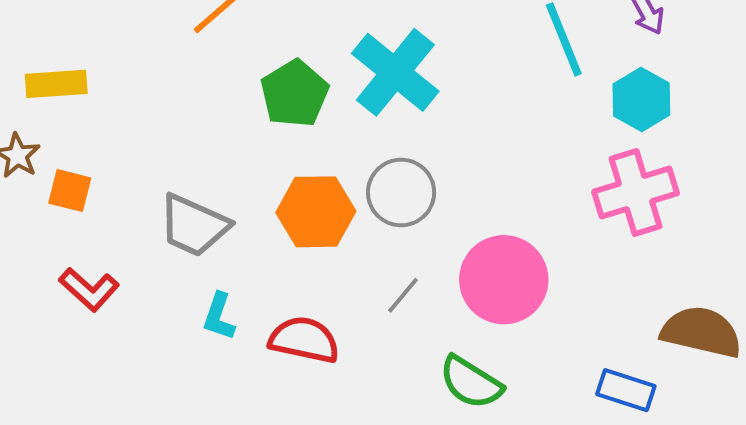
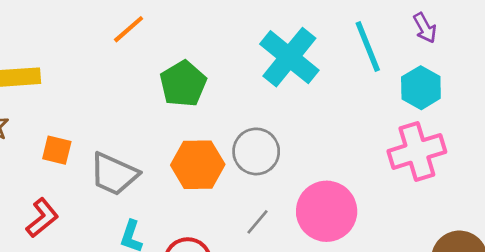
cyan cross: (395, 72) -> (289, 57), moved
orange square: (70, 191) -> (57, 150), moved
red L-shape: (89, 289) -> (42, 218), turned -81

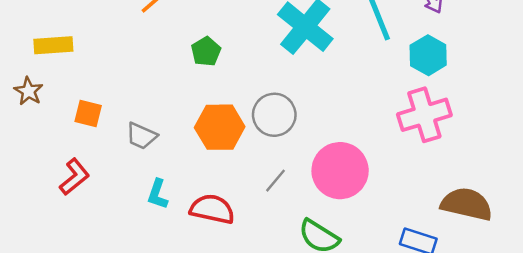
green pentagon: (183, 84) -> (206, 51), size x0.7
gray trapezoid: (114, 174) -> (141, 136), size x0.7

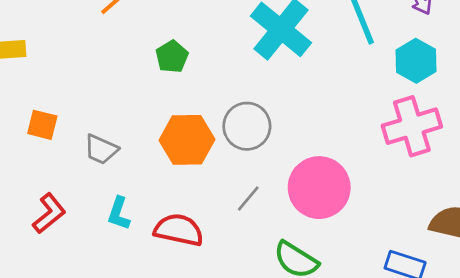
red L-shape: (74, 177) -> (49, 213), moved

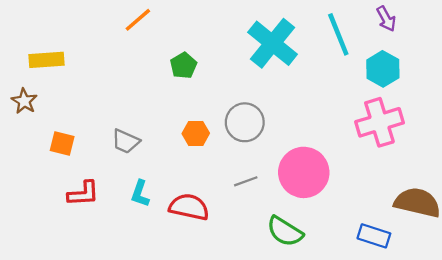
orange square: (42, 125) -> (62, 143), moved
orange hexagon: (187, 140) -> (196, 133), size x0.6
gray line: (248, 198) -> (246, 181), turned 30
red L-shape: (49, 213) -> (83, 194), turned 36

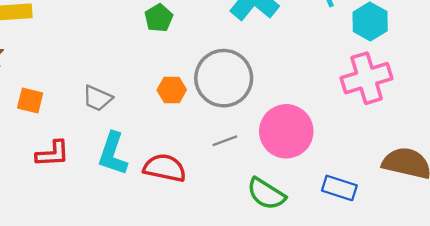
gray circle: (245, 122) -> (224, 78), size x1.4
cyan L-shape: (140, 194) -> (113, 154), size x1.5
blue rectangle: (374, 236) -> (339, 188), moved

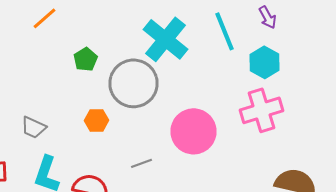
gray circle: (224, 78) -> (134, 83), moved
pink circle: (286, 131) -> (194, 131), moved

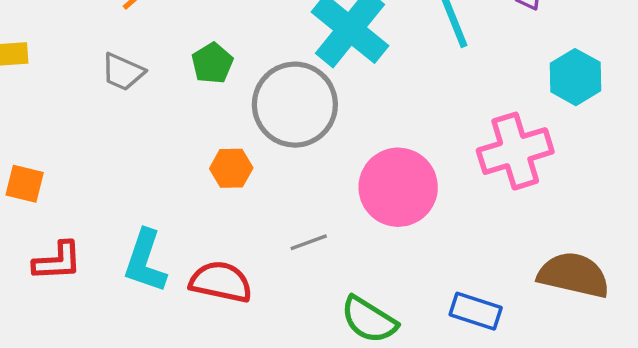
cyan hexagon: (264, 62) -> (575, 77), moved
gray trapezoid: (34, 127) -> (123, 72), moved

